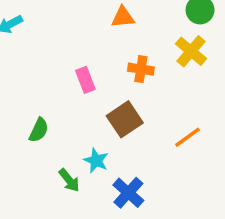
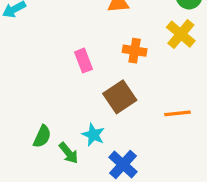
green semicircle: (39, 130) -> (42, 136), moved
orange line: (187, 137) -> (178, 113), turned 30

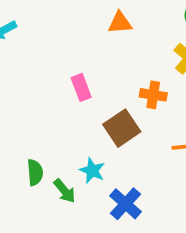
orange cross: (135, 51) -> (153, 95), moved
green semicircle: (42, 136) -> (35, 172), turned -30

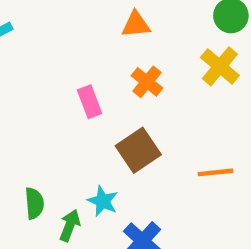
orange cross: (153, 95) -> (147, 82), moved, turned 30
green arrow: (65, 191) -> (70, 225), turned -120

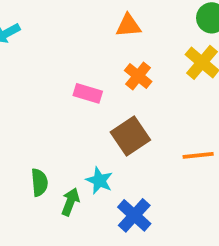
pink rectangle: (90, 102) -> (88, 93), turned -52

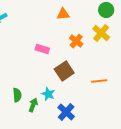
orange cross: (138, 76) -> (76, 41), moved

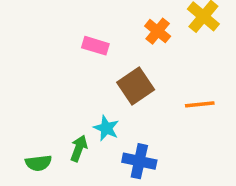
green semicircle: (17, 95) -> (38, 163), moved, turned 88
blue cross: (66, 112) -> (139, 161), turned -30

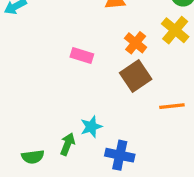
brown square: (136, 86) -> (136, 76), moved
cyan star: (106, 128) -> (91, 127), turned 30

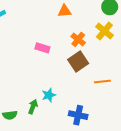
blue cross: (120, 155) -> (78, 115), moved

